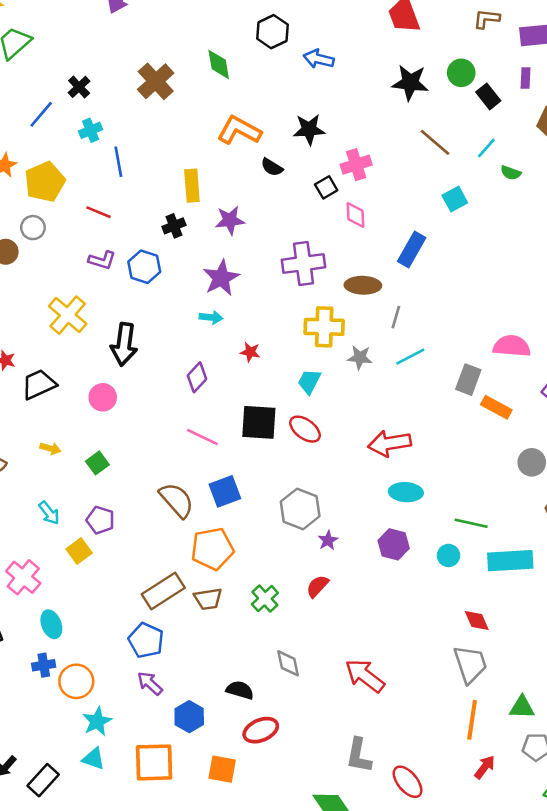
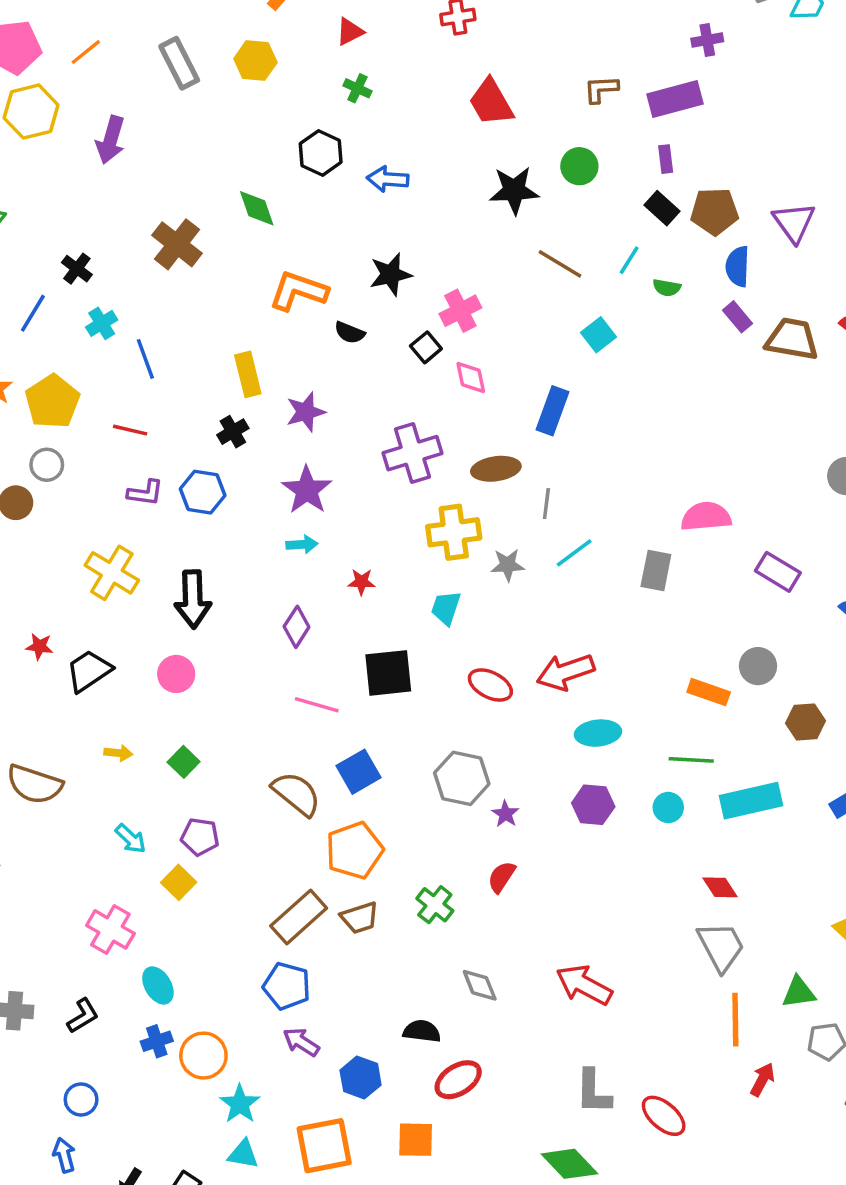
black rectangle: (488, 96) -> (662, 208), moved
orange rectangle: (496, 407) -> (709, 692), moved
red ellipse: (305, 429) -> (490, 685), moved

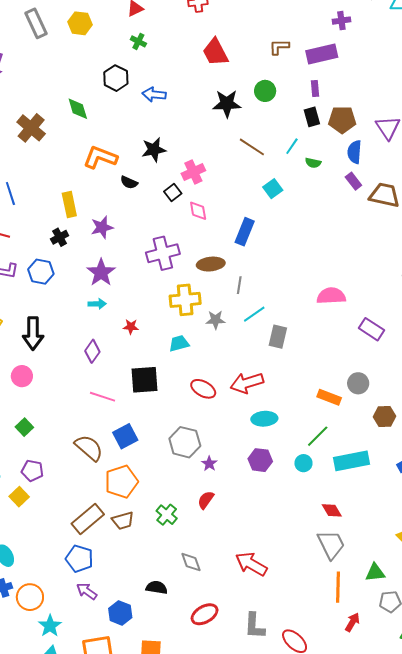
black rectangle: (662, 208) -> (312, 117), turned 30
gray rectangle: (656, 570) -> (278, 337), moved
cyan trapezoid: (446, 608) -> (179, 343), turned 55
green line: (691, 760) -> (318, 436), turned -50
red ellipse: (458, 1080) -> (205, 614), moved

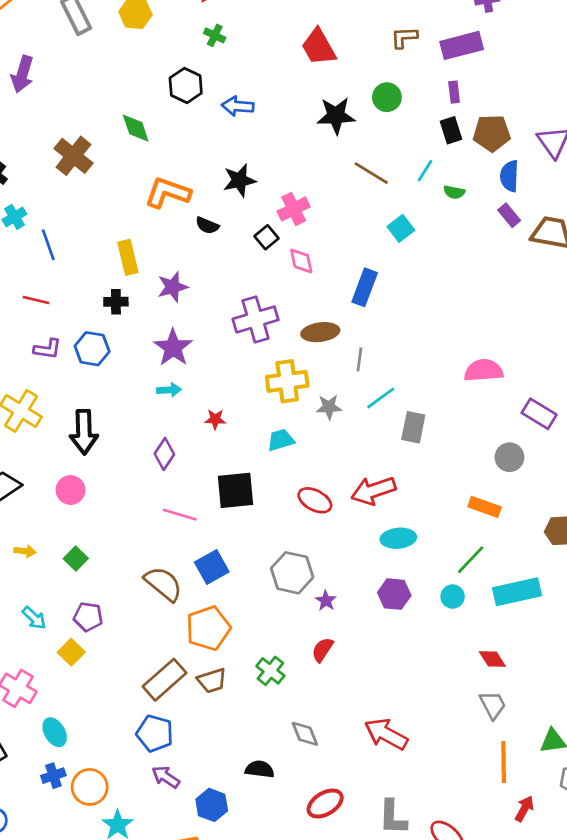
black cross: (60, 237) -> (116, 302), turned 30
gray circle: (358, 383) -> (509, 457), moved
gray trapezoid: (331, 544) -> (493, 705), size x0.7

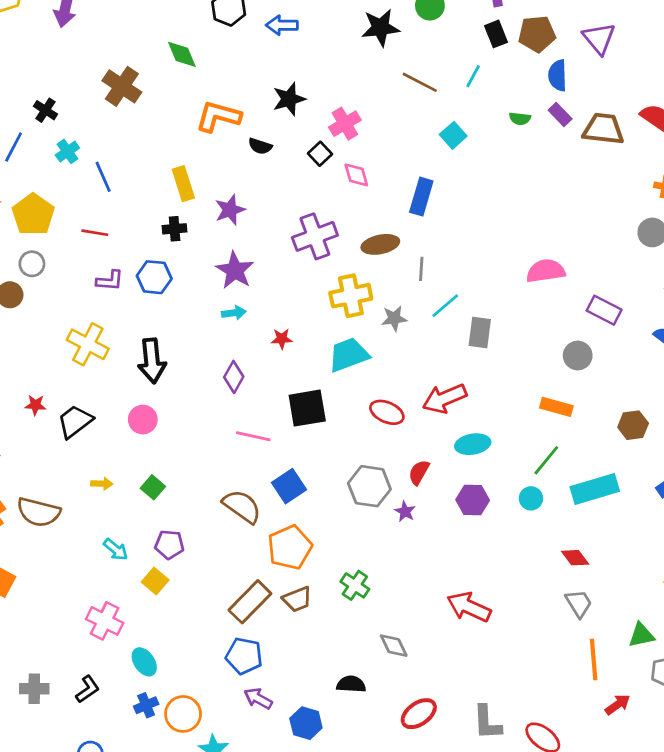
green semicircle: (454, 192) -> (520, 119), moved
cyan trapezoid: (281, 440) -> (349, 355), size x1.5
red semicircle: (322, 650) -> (419, 472), moved
red arrow: (386, 734) -> (469, 607), moved
red arrow: (524, 809) -> (618, 705), turned 30

